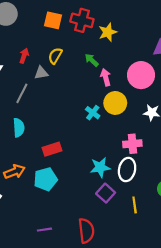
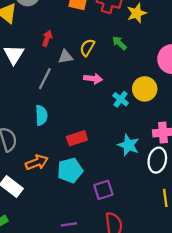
yellow semicircle: (55, 56) -> (87, 48), moved
pink arrow: (106, 77) -> (93, 79), moved, turned 112
cyan star: (100, 167) -> (129, 145), moved, turned 30
purple square: (106, 193) -> (103, 190), moved, turned 30

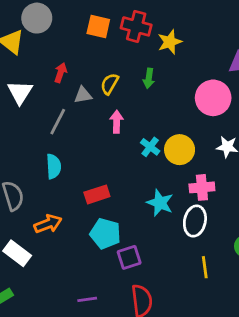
green arrow: (119, 43) -> (149, 78), turned -126
pink arrow: (93, 79) -> (117, 122), turned -96
yellow circle: (145, 89) -> (180, 150), moved
cyan pentagon: (70, 170) -> (105, 234), moved, turned 30

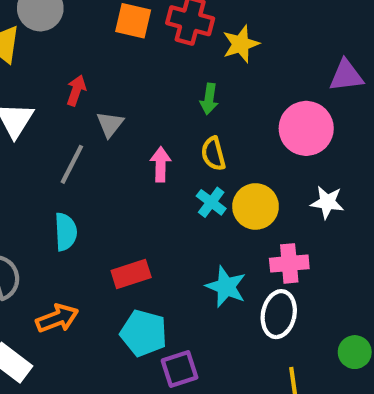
yellow semicircle: (110, 84) -> (213, 154), moved, turned -45
gray triangle: (83, 95) -> (110, 124), turned -42

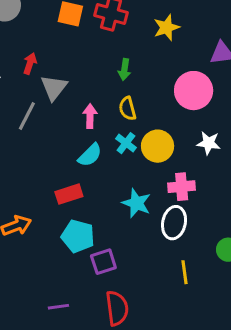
yellow star: (241, 44) -> (167, 27), moved
gray triangle: (110, 124) -> (54, 88), size x1.4
cyan semicircle: (66, 232) -> (90, 155), moved, turned 48

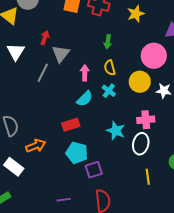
yellow circle: (158, 146) -> (140, 82), moved

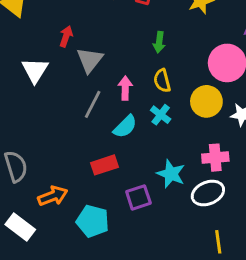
white triangle: (16, 52) -> (35, 70), moved
gray line: (43, 73) -> (93, 104), moved
white ellipse: (141, 144) -> (208, 193), turned 55
cyan pentagon: (77, 153) -> (93, 221), moved
purple square: (94, 170) -> (138, 197), moved

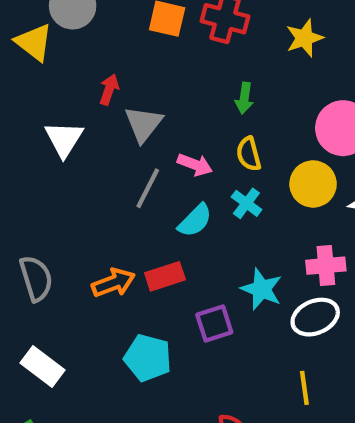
pink arrow: (125, 88) -> (195, 165), turned 110
orange arrow: (53, 196) -> (113, 283), moved
yellow line: (218, 242) -> (304, 388), moved

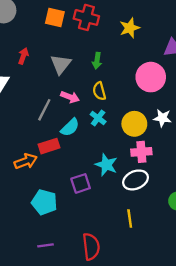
gray triangle: (143, 124) -> (61, 64), moved
yellow circle: (313, 184) -> (134, 124), moved
red rectangle: (165, 276) -> (49, 146), moved

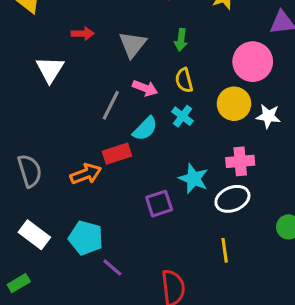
red arrow: (23, 56) -> (83, 34), turned 70
yellow circle: (134, 124) -> (234, 104), moved
cyan pentagon: (44, 202) -> (86, 238), moved
purple line: (45, 245) -> (112, 268), moved, turned 49

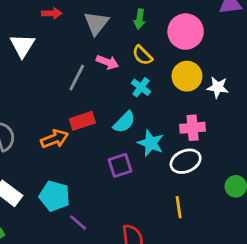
pink circle: (253, 62) -> (186, 32), moved
yellow semicircle: (184, 80) -> (142, 55), turned -30
cyan semicircle: (145, 129) -> (124, 122), moved

